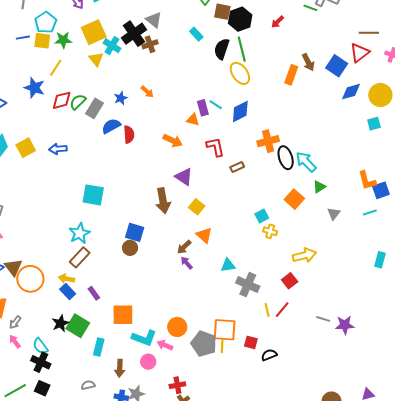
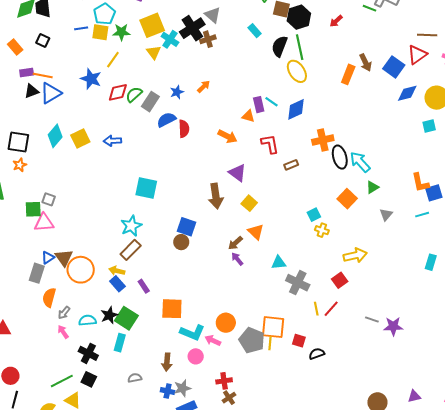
orange arrow: (147, 92) -> (204, 87), turned -88
cyan semicircle: (40, 346) -> (87, 320), moved, turned 120
cyan rectangle: (99, 347) -> (120, 343), moved

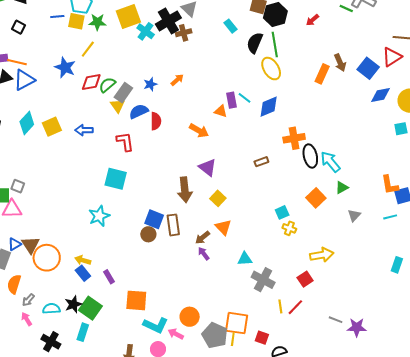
yellow triangle: (154, 52) -> (118, 106), moved
red L-shape: (270, 144) -> (125, 142), moved
brown rectangle: (131, 250) -> (173, 225), moved, turned -55

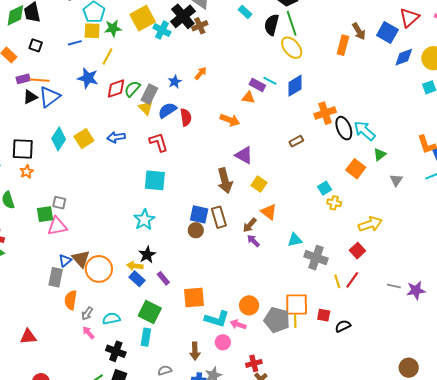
blue line: (57, 17) -> (75, 43), moved
purple rectangle: (232, 100) -> (257, 85), turned -42
black star: (73, 304) -> (147, 255), moved

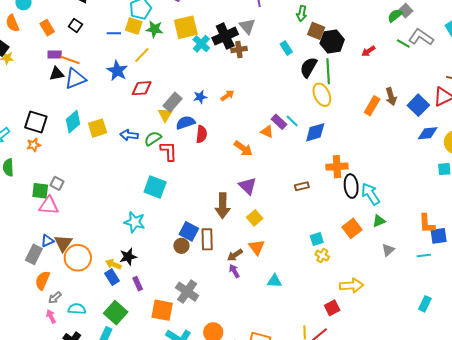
green semicircle: (132, 89) -> (153, 138), moved
cyan star: (144, 220) -> (135, 222), turned 30
gray cross: (316, 258) -> (187, 292), moved

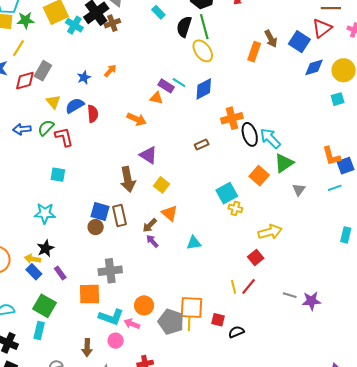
gray rectangle: (172, 102) -> (43, 71), moved
cyan square: (155, 187) -> (58, 175), size x0.7
green triangle: (379, 221) -> (284, 163), size x1.5
cyan square: (317, 239) -> (227, 193), size x1.5
gray cross: (187, 292) -> (110, 271), turned -30

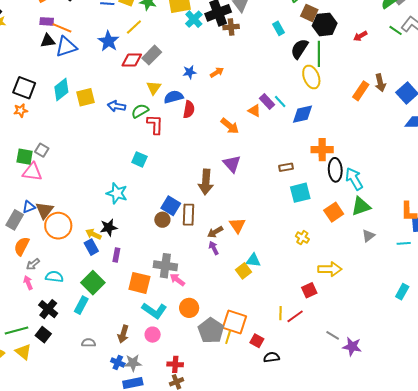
yellow square: (162, 185) -> (243, 271), moved
cyan square: (227, 193) -> (300, 193), moved
purple rectangle: (60, 273) -> (116, 255), turned 32
pink arrow: (132, 324) -> (177, 280), moved

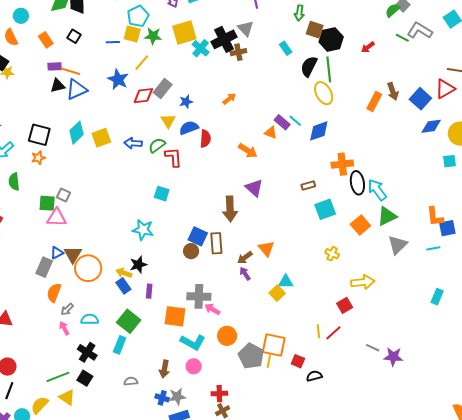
blue star: (190, 72) -> (186, 102), moved
gray triangle: (368, 236) -> (398, 245), size x1.5

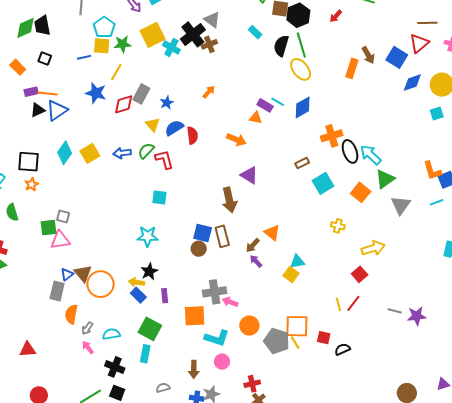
yellow line: (269, 361) -> (295, 343), turned -32

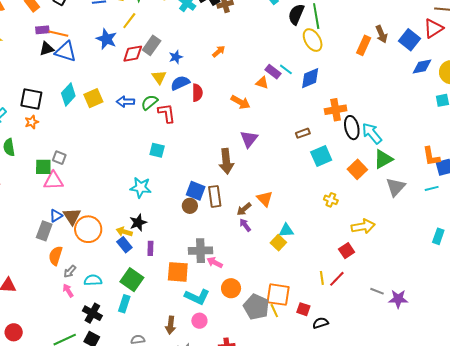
blue triangle: (57, 110) -> (66, 52), turned 45
purple triangle: (249, 175) -> (249, 139), turned 30

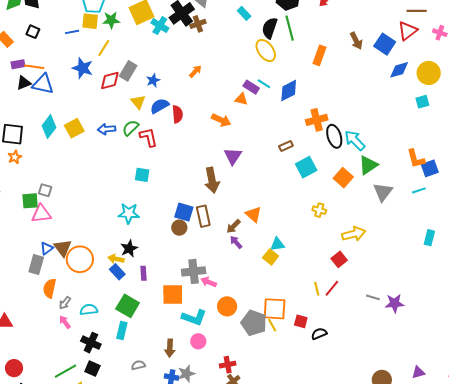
yellow ellipse: (313, 40) -> (266, 50), moved
orange rectangle: (364, 45) -> (319, 55), moved

